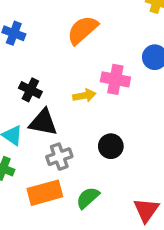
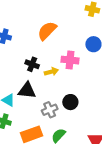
black cross: (30, 90) -> (32, 64), moved
gray cross: (59, 157) -> (50, 110), moved

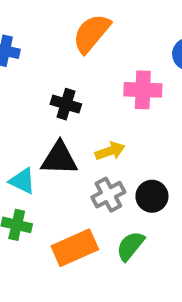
yellow arrow: (51, 72) -> (110, 151), moved
black circle: (70, 102) -> (152, 196), moved

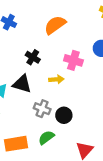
yellow arrow: (110, 151) -> (56, 79), moved
gray cross: (108, 195) -> (42, 109), turned 35
orange rectangle: (75, 248) -> (16, 144), moved

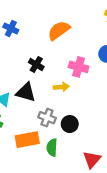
green semicircle: (46, 138) -> (52, 147), turned -49
orange rectangle: (16, 144) -> (27, 140), moved

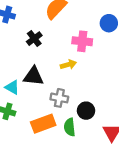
black cross: (36, 64) -> (34, 39), moved, turned 32
black circle: (70, 124) -> (86, 111), moved

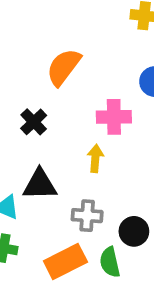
yellow arrow: (68, 65) -> (95, 158), turned -63

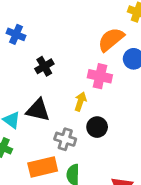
orange semicircle: (64, 67) -> (111, 39), moved
black circle: (134, 231) -> (97, 127), moved

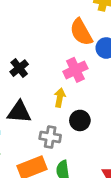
orange semicircle: (111, 39) -> (81, 32), turned -72
pink cross: (100, 76) -> (75, 70), turned -30

